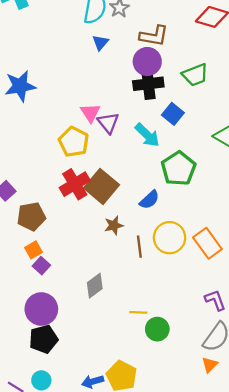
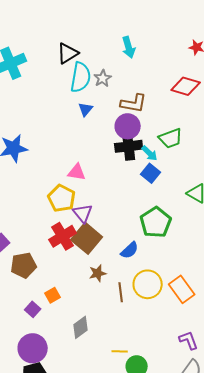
pink triangle: (90, 113) -> (77, 172), turned -48
purple triangle: (108, 123) -> (83, 213), moved
cyan arrow: (147, 135) -> (150, 153), moved, size x0.7
orange square: (34, 250) -> (53, 295), moved

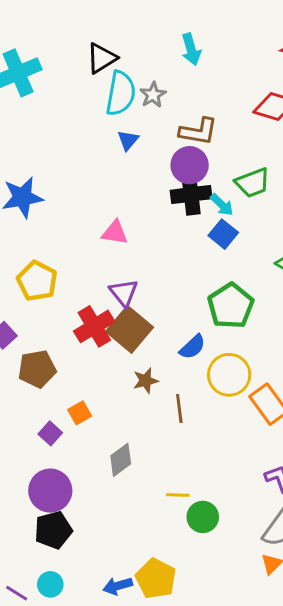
yellow pentagon: (62, 198) -> (37, 281), moved
yellow circle: (148, 284) -> (229, 375), moved

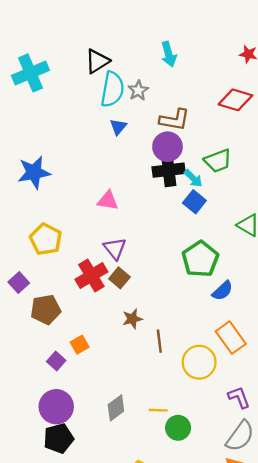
brown square: (129, 329) -> (119, 278), size x0.6
blue semicircle: (192, 347) -> (223, 291), moved
yellow circle: (229, 375) -> (199, 362), moved
gray diamond: (121, 460) -> (116, 408), moved

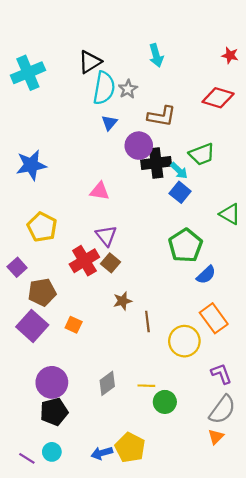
purple circle: (167, 147) -> (139, 146), moved
orange square: (80, 345) -> (74, 325), turned -35
purple square: (56, 361) -> (32, 326), moved, size x1.8

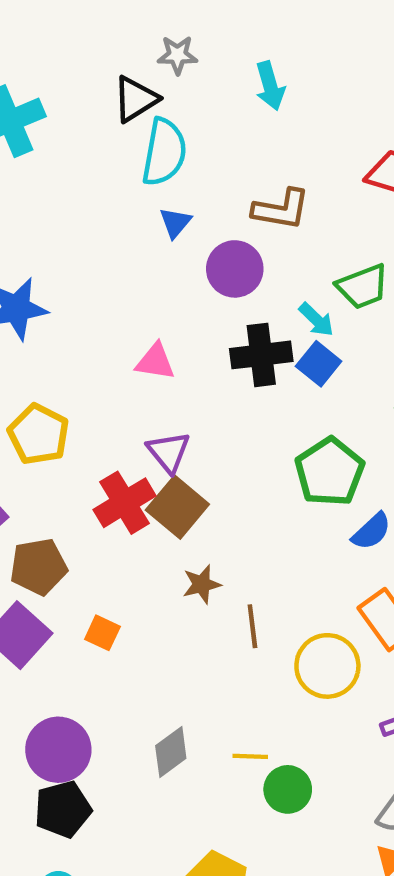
gray star: (128, 89) -> (177, 55), moved, turned 30
black cross: (156, 163) -> (261, 355), moved
brown square: (111, 263) -> (177, 507), size x1.5

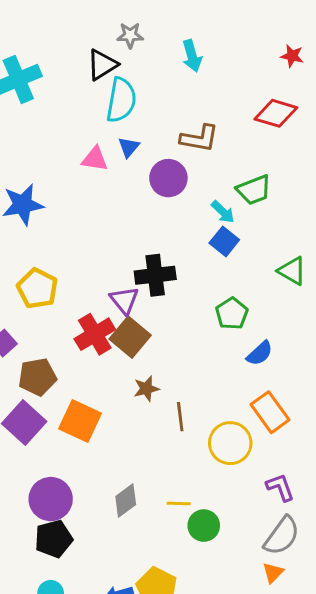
black cross: (261, 355) -> (155, 275), moved
pink triangle: (155, 362) -> (95, 159), moved
green pentagon: (330, 472) -> (232, 314), size x0.7
orange square: (102, 633) -> (80, 421), size x1.8

